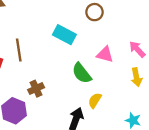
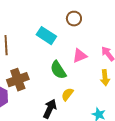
pink triangle: (105, 55) -> (80, 56), turned -42
brown cross: (36, 89) -> (18, 80), size x1.5

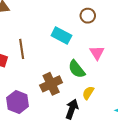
pink triangle: (80, 56) -> (97, 53), turned -35
brown cross: (18, 80) -> (51, 84), moved

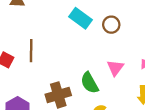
cyan rectangle: (61, 35) -> (81, 18), moved

